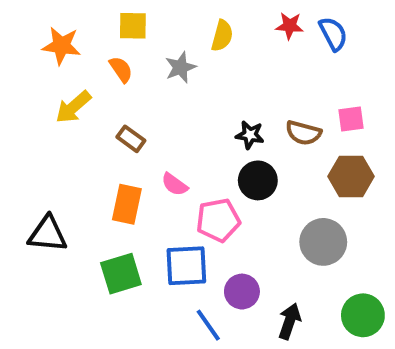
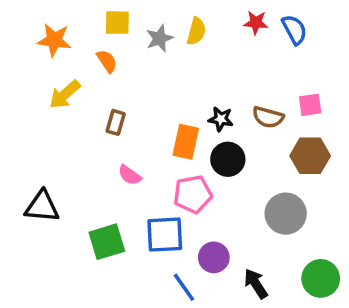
gray star: (180, 67) -> (159, 38), moved
brown rectangle: (131, 139) -> (116, 122), turned 70
pink semicircle: (175, 184) -> (130, 175), moved
orange rectangle: (127, 204) -> (186, 142), moved
black arrow: (290, 321) -> (256, 284), turned -52

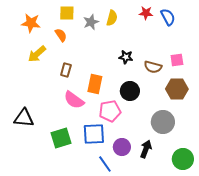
black star: (221, 119) -> (126, 57), moved
orange rectangle: (186, 142) -> (95, 84), moved
pink semicircle: (130, 175) -> (74, 100), size x1.5
black arrow: (256, 284) -> (146, 149), moved, turned 54

